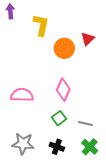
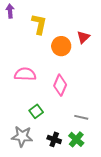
pink semicircle: (22, 95) -> (25, 74), moved
green square: (59, 118) -> (36, 111), moved
green cross: (90, 147) -> (76, 139), moved

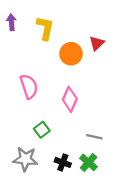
purple arrow: (10, 11) -> (11, 22), moved
pink semicircle: (25, 74) -> (29, 86), turned 70

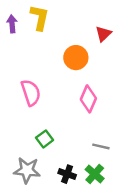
yellow L-shape: (45, 28) -> (40, 18), moved
red triangle: (97, 43) -> (103, 34), moved
pink diamond: (70, 99) -> (88, 99), moved

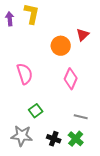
red triangle: (103, 34) -> (83, 35), moved

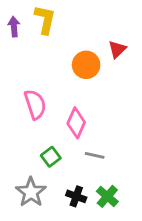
pink diamond: (71, 79) -> (76, 123), moved
gray line: (81, 117) -> (95, 155), moved
gray star: (22, 136) -> (31, 192), turned 30

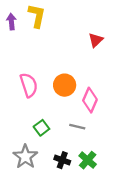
orange circle: (86, 65) -> (65, 85), moved
pink diamond: (76, 123) -> (90, 100), moved

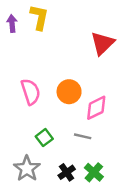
red triangle: (96, 40) -> (103, 43), size x1.5
pink diamond: (90, 100) -> (96, 108), turned 40
black cross: (62, 160) -> (67, 172), turned 35

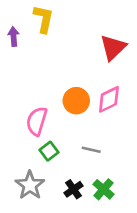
purple arrow: (12, 23) -> (14, 37), moved
pink semicircle: (31, 92) -> (37, 121), moved, turned -145
pink diamond: (96, 108) -> (109, 99), moved

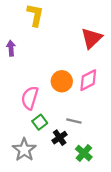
purple arrow: (14, 37) -> (11, 48), moved
black cross: (74, 189) -> (60, 138), moved

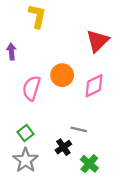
orange circle: (62, 81) -> (62, 75), moved
pink semicircle: (30, 98) -> (31, 88), moved
green square: (40, 122) -> (26, 133), moved

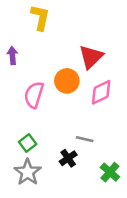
red triangle: (98, 41) -> (91, 57), moved
green cross: (89, 164) -> (110, 172), moved

